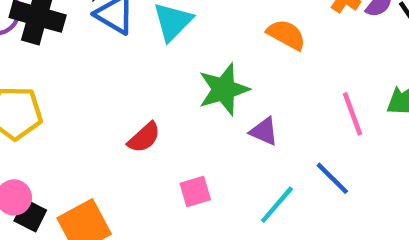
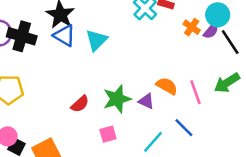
orange semicircle: (286, 35) -> (167, 86), moved
green star: (224, 89) -> (117, 99), moved

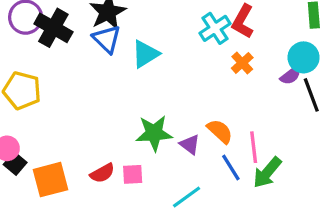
orange cross: (192, 27) -> (242, 63), moved
green arrow: (227, 83) -> (267, 172), moved, turned -30
red semicircle: (80, 104) -> (102, 173), moved
blue line: (184, 128) -> (231, 168), moved

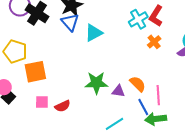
purple triangle: (190, 144) -> (118, 91), turned -32
green arrow: (267, 172) -> (156, 119), moved, turned 40
pink square: (133, 174) -> (42, 102), moved
orange square: (51, 180) -> (35, 72), moved

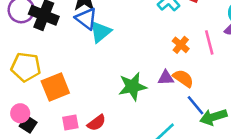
cyan triangle: (94, 33) -> (100, 32), moved
orange cross: (154, 42) -> (181, 45), moved
purple triangle: (118, 91) -> (166, 78), moved
pink line: (158, 95) -> (209, 42), moved

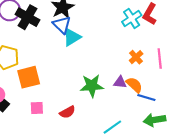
blue line: (195, 105) -> (146, 97), moved, turned -42
red semicircle: (97, 123) -> (67, 112), moved

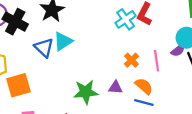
blue triangle: (62, 25) -> (44, 48), moved
orange semicircle: (134, 85) -> (144, 86), moved

